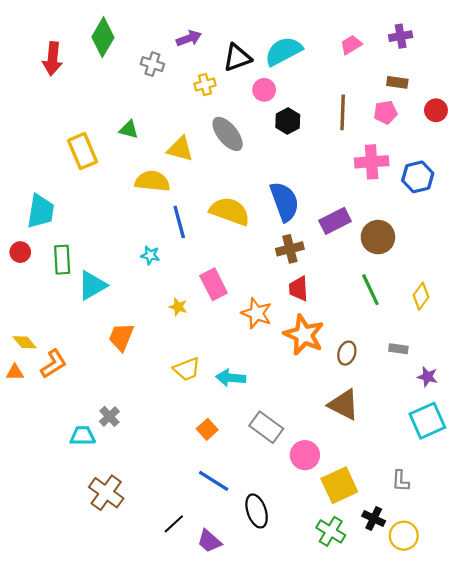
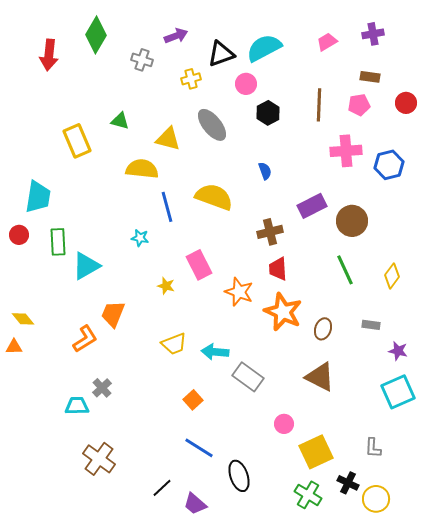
blue semicircle: (285, 202) -> (265, 171), moved, size x0.5
orange L-shape: (54, 364) -> (85, 339), moved
gray rectangle: (266, 427) -> (248, 377), moved
pink circle: (305, 455) -> (284, 424), size x0.7

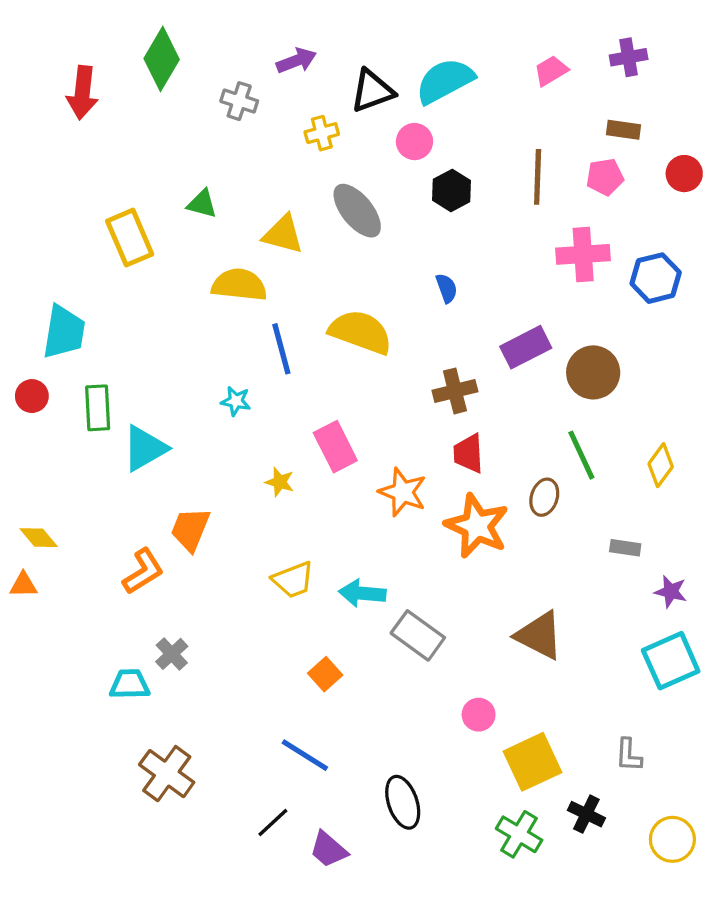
brown ellipse: (323, 329) -> (544, 497), moved
blue line: (199, 448) -> (305, 755), moved
yellow circle: (376, 499) -> (672, 839), moved

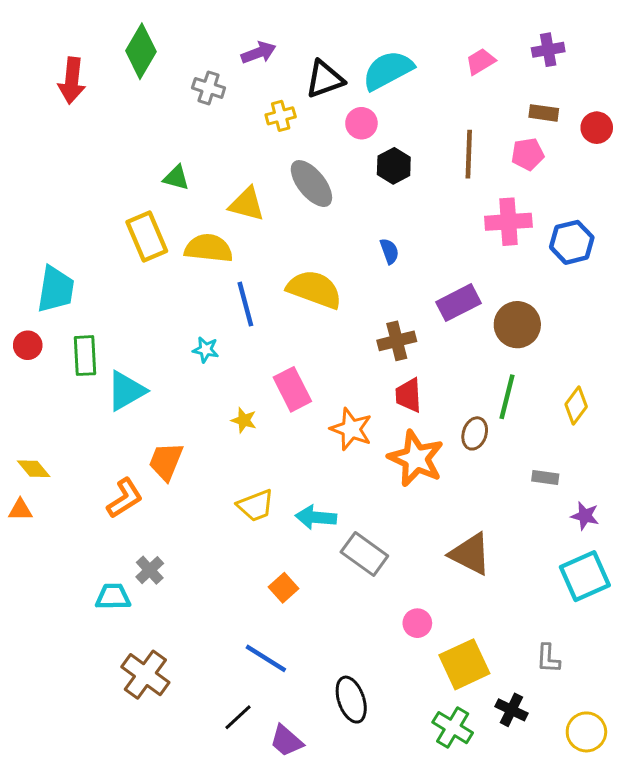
red circle: (684, 174) -> (597, 128), moved
yellow rectangle: (130, 238) -> (147, 236), moved
green line: (581, 455) -> (507, 397), turned 39

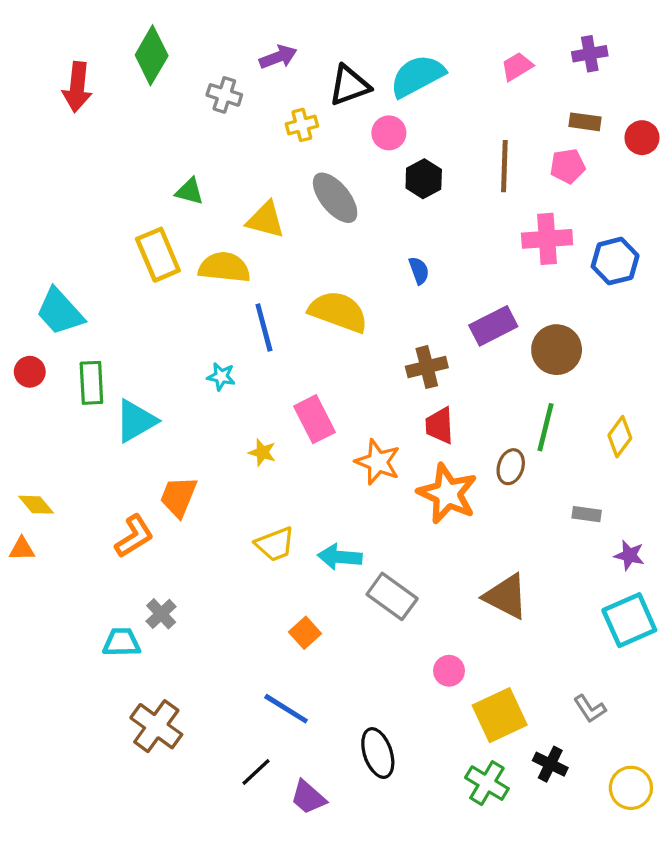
cyan trapezoid: (56, 289) -> (60, 312), turned 129
gray L-shape: (548, 658) -> (590, 709), turned -36

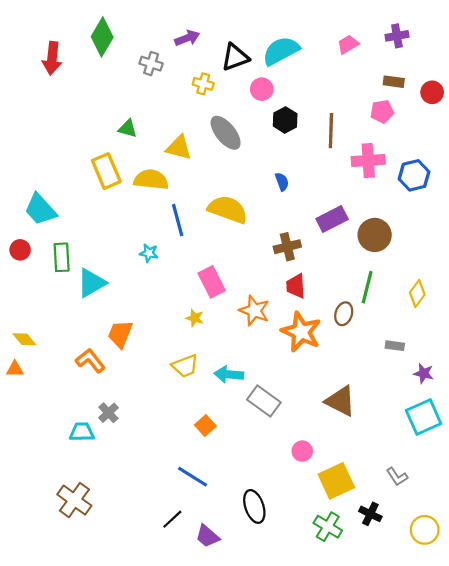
yellow cross: (302, 125) -> (203, 84), turned 30
brown line: (504, 166) -> (331, 131), moved
yellow star: (262, 452) -> (195, 318), moved
orange L-shape: (134, 536) -> (90, 361), turned -96
brown cross: (156, 726) -> (74, 500), moved

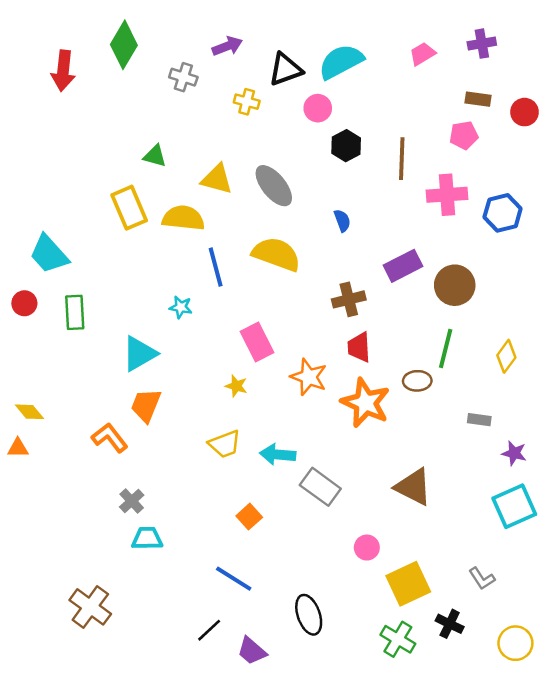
gray ellipse: (226, 133) -> (274, 186), moved
cyan triangle: (91, 283) -> (139, 354), moved
brown ellipse: (344, 314) -> (417, 381), turned 70
cyan trapezoid: (82, 432) -> (147, 538), moved

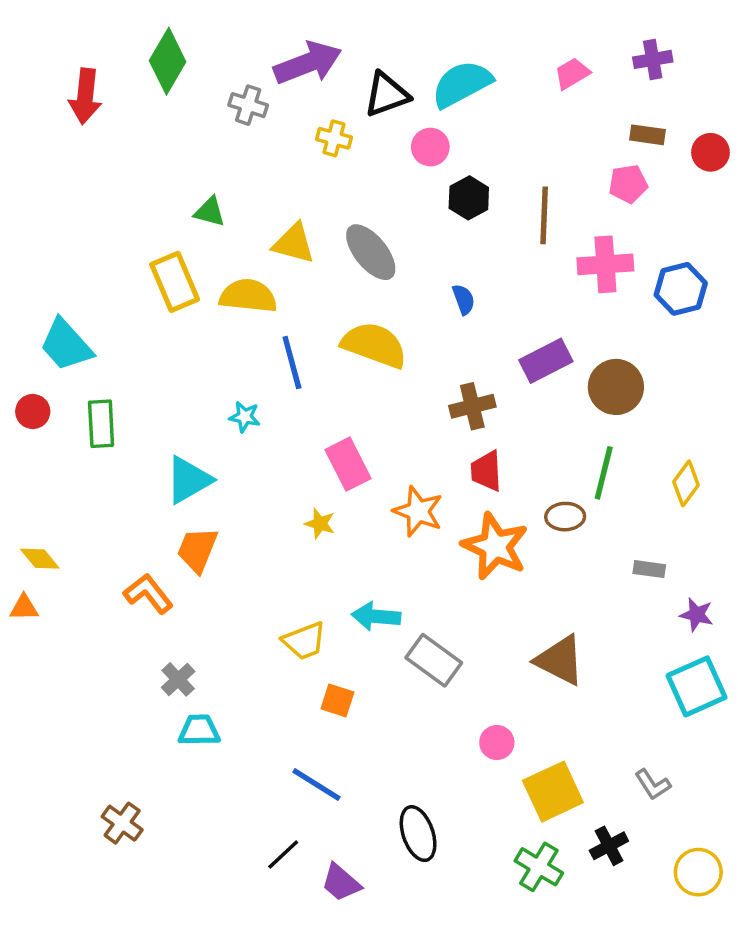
purple arrow: (227, 46) -> (308, 63), size x1.6
yellow trapezoid: (225, 444) -> (304, 641), moved
orange square: (249, 517) -> (337, 700), turned -30
brown cross: (90, 607) -> (122, 823), size x0.7
black cross: (450, 624) -> (609, 846), turned 36

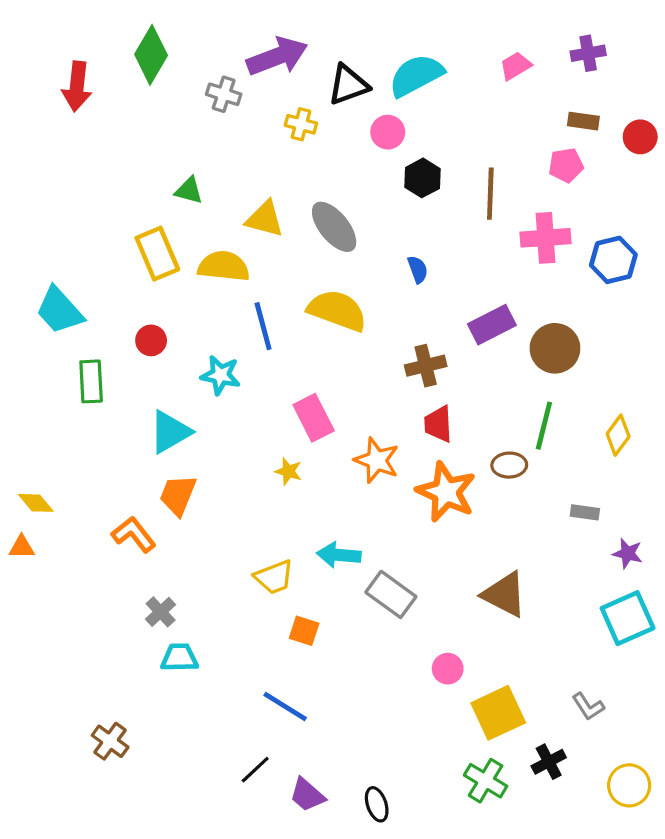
red circle: (33, 411) -> (151, 340), moved
cyan star: (245, 417) -> (220, 375), size x1.4
black ellipse: (418, 834) -> (377, 804), moved, size x0.7

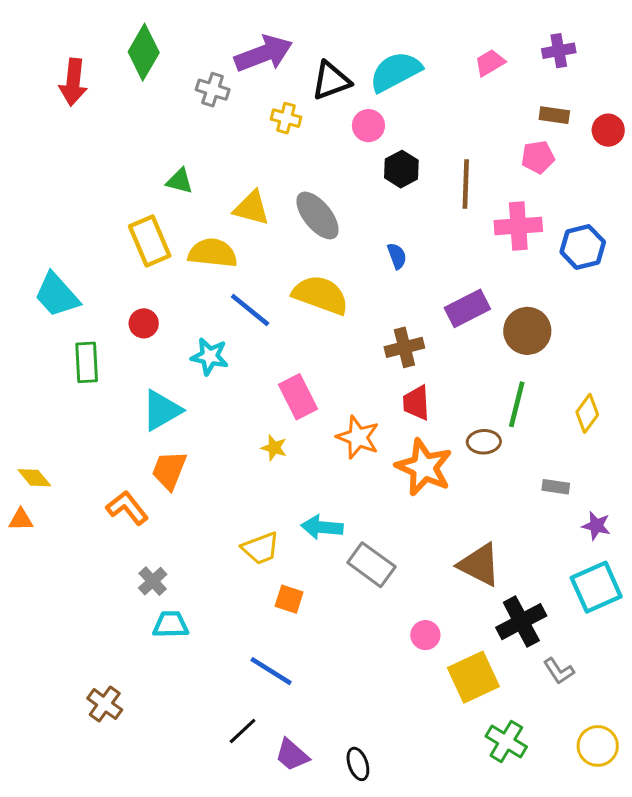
blue line: (263, 326) -> (250, 310), turned -36
black cross: (549, 762) -> (521, 622), moved, size x1.5
green cross: (486, 781) -> (506, 741), moved

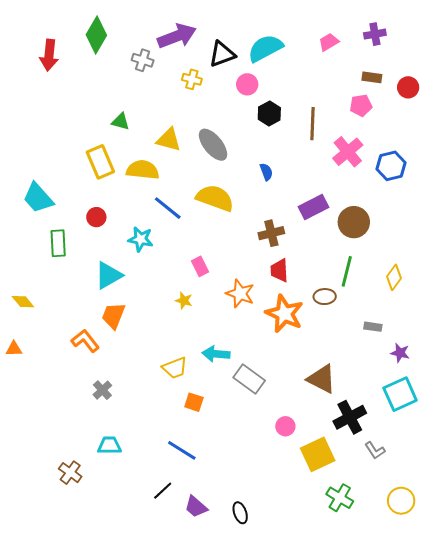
pink cross: (518, 226) -> (348, 152), turned -36
pink rectangle: (298, 397) -> (200, 266), size x0.7
yellow diamond: (34, 478) -> (23, 302), moved
cyan trapezoid: (171, 625) -> (109, 445), moved

